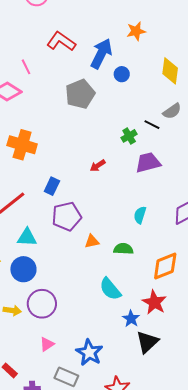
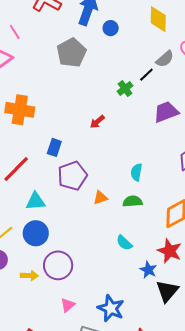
black line: (152, 125) -> (146, 75), turned -63
purple trapezoid: (148, 162) -> (166, 112), moved
cyan semicircle: (140, 215) -> (136, 172), moved
cyan semicircle: (110, 289) -> (124, 243), size x0.7

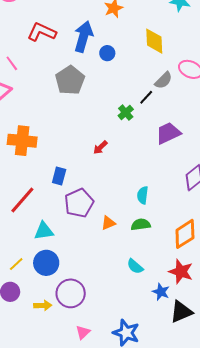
black triangle: (167, 291) -> (181, 312), turned 30

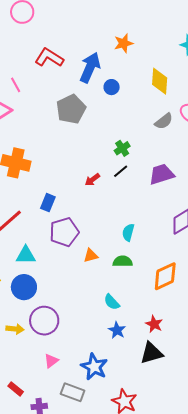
black line: (146, 97) -> (121, 171), moved
red star: (181, 272) -> (154, 324), moved, size x0.7
blue star: (161, 292) -> (117, 330), moved

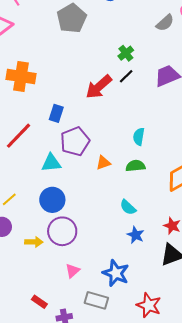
red arrow: (92, 180) -> (99, 87), size x1.8
cyan triangle: (26, 255) -> (51, 163), moved
blue circle: (24, 287) -> (52, 200), moved

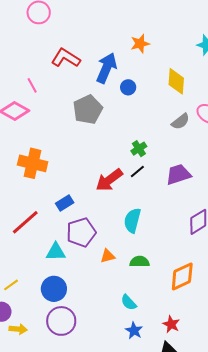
blue rectangle: (56, 113) -> (65, 203), turned 36
cyan semicircle: (139, 137) -> (132, 220), moved, size x1.4
yellow arrow: (34, 242) -> (18, 329), moved

